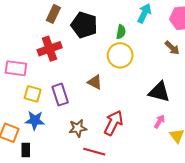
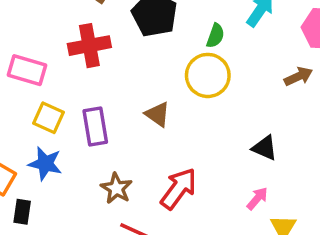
brown arrow: (172, 48) -> (298, 76), turned -77
black triangle: (159, 92) -> (265, 148), size x0.7
brown star: (78, 128) -> (116, 188), turned 30

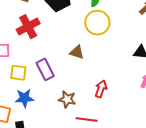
red arrow: (179, 189) -> (101, 89), size x0.7

